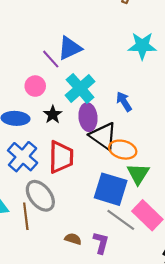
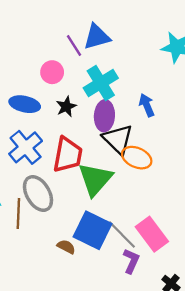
green triangle: (138, 174) -> (95, 179), moved, size x1.4
blue square: (111, 189) -> (93, 230), moved
purple L-shape: (101, 243) -> (131, 261), moved

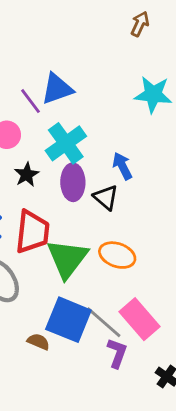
black triangle: (118, 139) -> (106, 197), moved, size x0.7
orange ellipse: (137, 158) -> (117, 255), moved

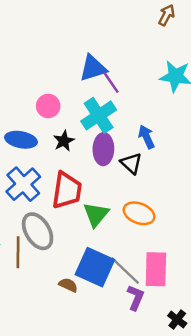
purple line: (31, 101) -> (111, 82), moved
green triangle: (67, 259) -> (96, 215), size x0.7
pink rectangle: (140, 319) -> (156, 269), turned 40

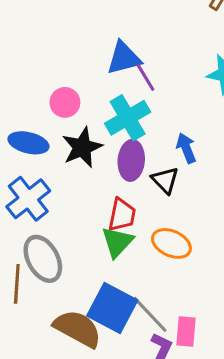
black star: (64, 141) -> (82, 147), size x1.5
red trapezoid: (67, 190) -> (122, 215), moved, size x0.7
pink rectangle: (156, 269) -> (186, 331), moved, size x0.7
brown semicircle: (68, 285) -> (78, 329), size x2.0

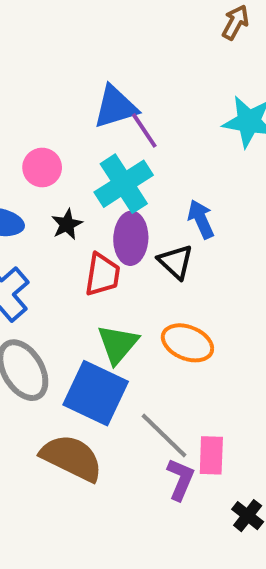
black star: (82, 147) -> (67, 224), size x0.6
red trapezoid: (122, 215) -> (102, 275), moved
blue square: (112, 308) -> (96, 393), moved

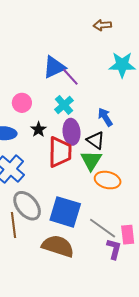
brown arrow: (235, 22) -> (102, 25), moved, turned -114
cyan cross: (124, 184) -> (64, 105), size x0.7
red trapezoid: (102, 275) -> (60, 152), size x1.4
green triangle: (118, 344) -> (91, 160), moved

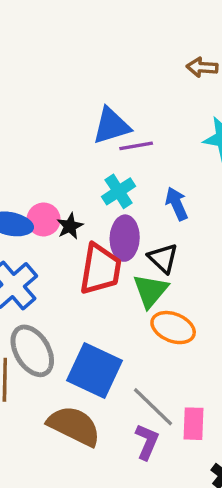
purple line: (70, 77) -> (136, 146), turned -66
pink circle: (22, 103) -> (44, 219), moved
blue arrow: (105, 117) -> (177, 204), moved
purple L-shape: (114, 249) -> (147, 442), moved

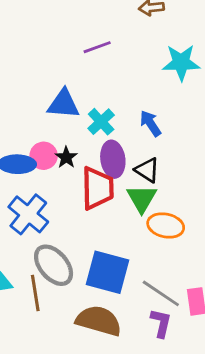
blue triangle: (111, 126) -> (63, 104), moved, turned 32
purple line: (136, 146) -> (97, 47), moved

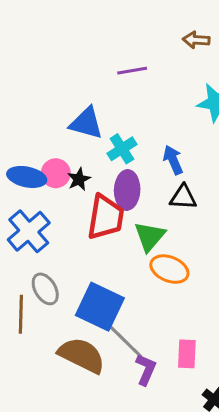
black triangle: (147, 170) -> (183, 197), moved, turned -40
gray ellipse: (54, 265) -> (45, 289), size x0.7
gray line: (161, 293) -> (125, 341), moved

